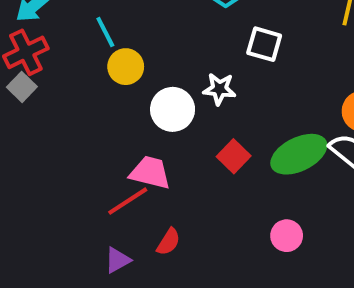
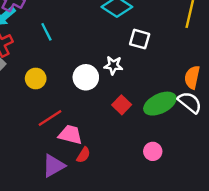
yellow circle: (126, 67) -> (36, 78), moved
pink trapezoid: (150, 173) -> (70, 135), moved
red line: (128, 201) -> (50, 118), moved
purple triangle: (118, 260) -> (54, 166), size x1.5

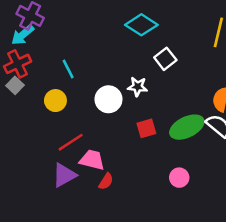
cyan line: (46, 32) -> (68, 69), moved
white square: (140, 39) -> (165, 59), turned 36
red square: (122, 105) -> (146, 128), turned 30
purple triangle: (54, 166) -> (64, 175), moved

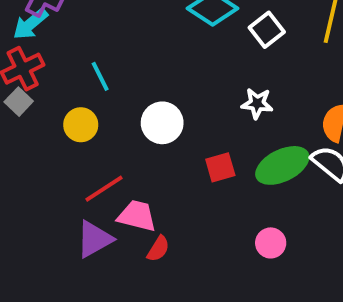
white square: (165, 59) -> (267, 30), moved
white star: (138, 87) -> (257, 103), moved

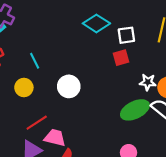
white square: (267, 30) -> (126, 35), turned 30
white star: (257, 103) -> (148, 82), moved
red square: (220, 167) -> (121, 58), moved

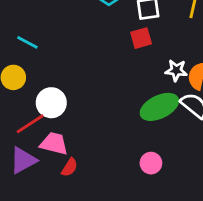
cyan line: (35, 61) -> (27, 42), turned -35
white circle: (69, 86) -> (51, 103), moved

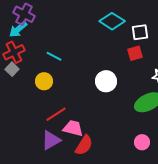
white circle: (51, 103) -> (106, 81), moved
red semicircle: (69, 167) -> (84, 145), size x1.5

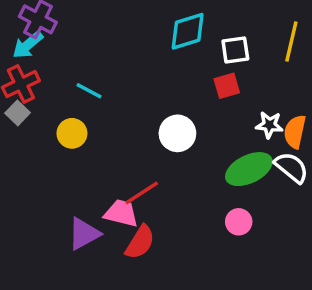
cyan diamond: (112, 21) -> (188, 31), turned -50
red line: (56, 114) -> (142, 193), moved
pink circle: (142, 142) -> (239, 222), moved

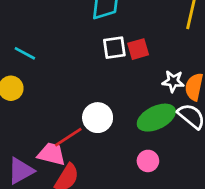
white square: (235, 50) -> (114, 48), moved
white circle: (177, 133) -> (98, 118), moved

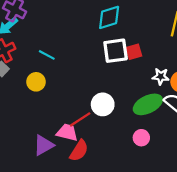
white square: (114, 48) -> (116, 51), size x1.4

